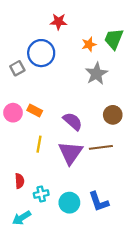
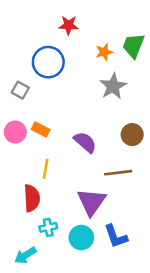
gray square: (17, 68) -> (20, 90), moved, turned -32
purple triangle: (70, 153) -> (91, 202), moved
red semicircle: (20, 181) -> (32, 198), moved, size x1.5

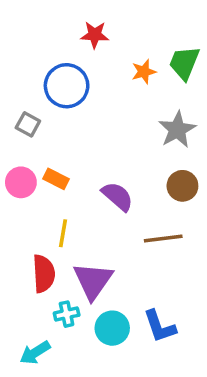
gray star: (113, 86) -> (177, 130), moved
purple triangle: (91, 202) -> (93, 281), moved

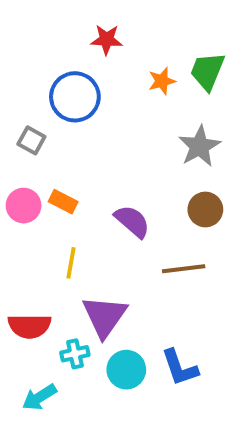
red semicircle: (44, 274) -> (29, 326), moved, turned 93

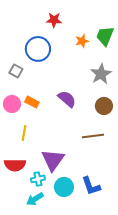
purple semicircle: (132, 221) -> (67, 99), moved
yellow line: (71, 263) -> (24, 133), moved
cyan arrow: (39, 397) -> (35, 199), moved

